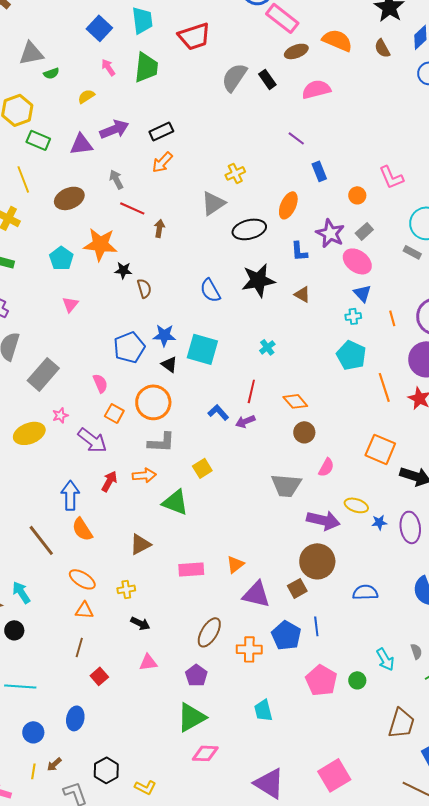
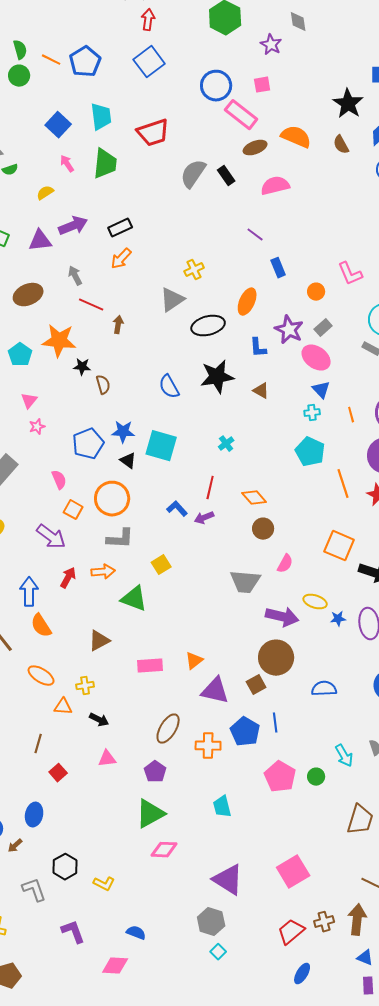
pink star: (60, 415) -> (37, 427), moved
orange triangle: (84, 610) -> (63, 707), moved
brown arrow: (54, 764) -> (15, 846), moved

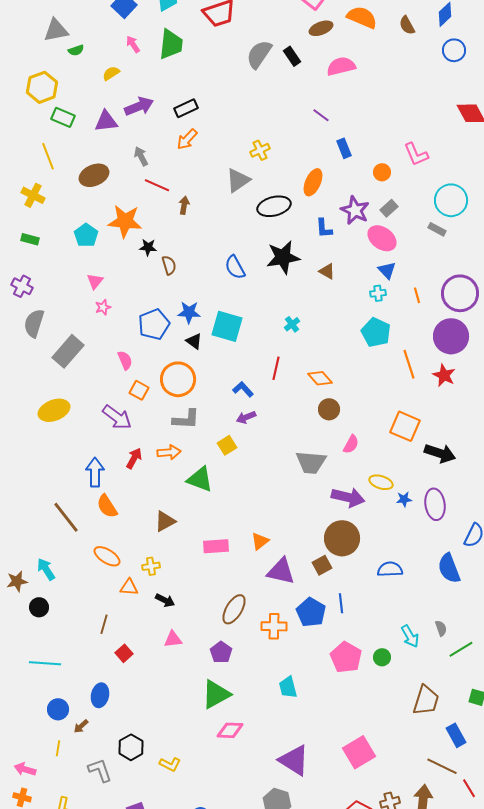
purple arrow: (204, 518) -> (246, 417), moved

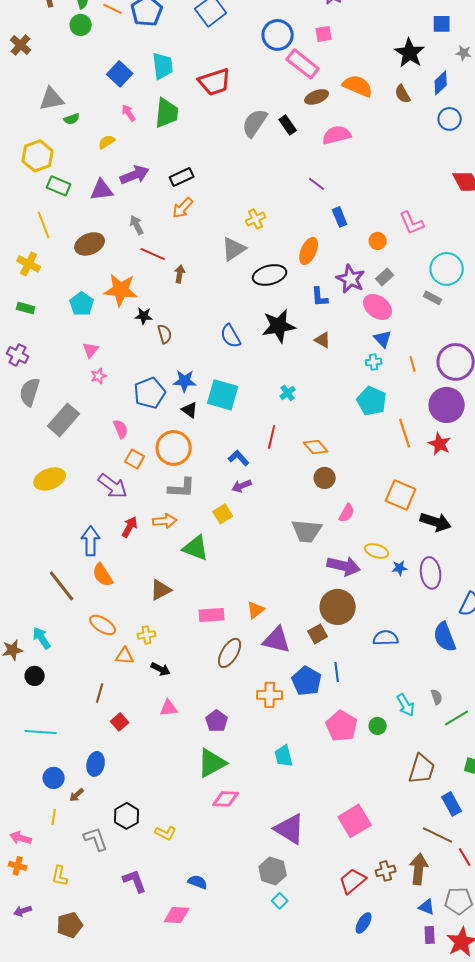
brown ellipse: (234, 609) -> (230, 653), moved

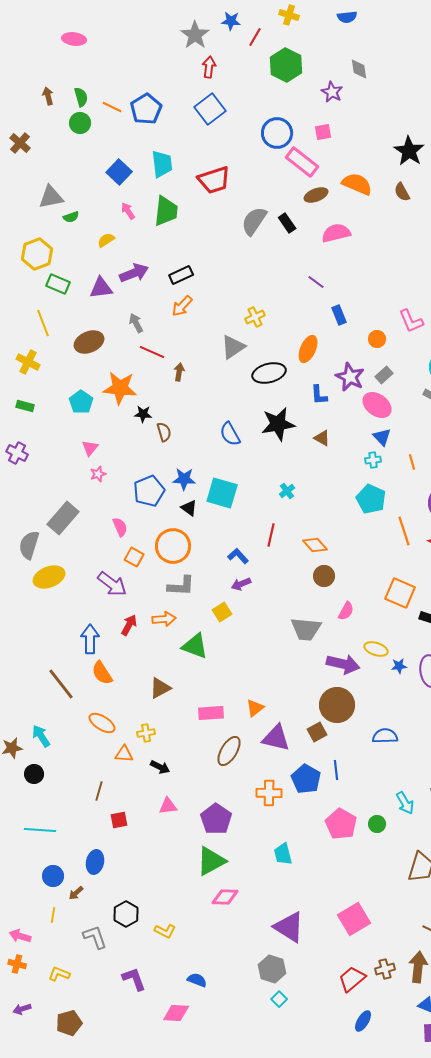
gray semicircle: (30, 392) -> (29, 545), moved
purple pentagon: (217, 721) -> (216, 819), size x1.4
red square: (120, 722) -> (119, 820), turned 30
yellow L-shape: (60, 876) -> (59, 974), turned 100

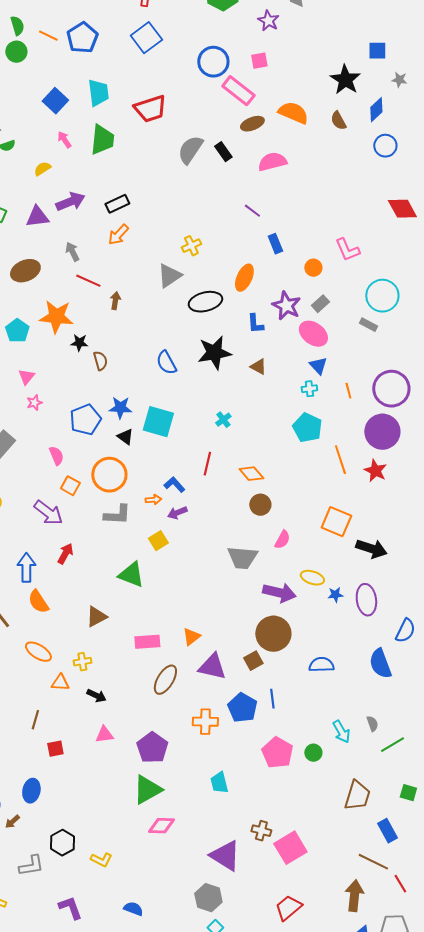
orange arrow: (164, 619) -> (153, 500), moved, size x0.7
gray L-shape: (95, 937) -> (31, 866), turned 100
brown cross: (385, 969) -> (261, 831), moved, turned 30

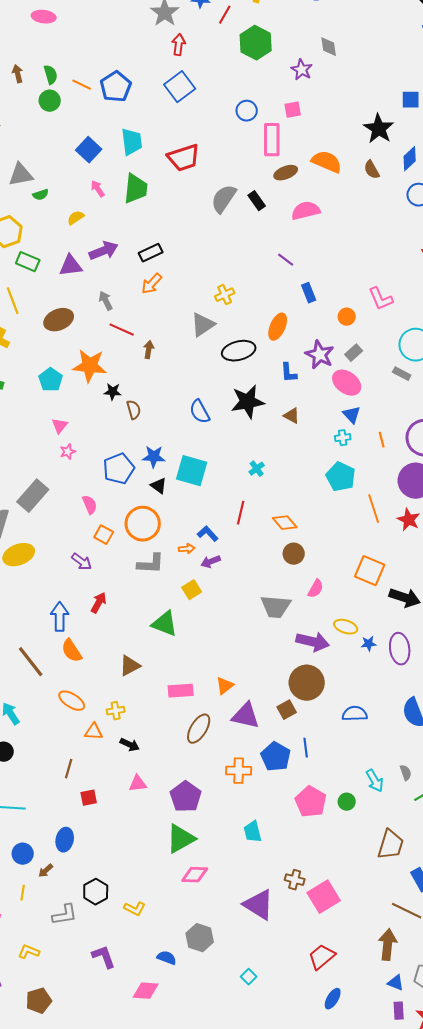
blue circle: (213, 62) -> (247, 111), size x0.7
pink rectangle: (238, 91) -> (272, 140), turned 52
purple arrow: (48, 513) -> (82, 562), size x0.7
gray hexagon: (208, 898) -> (200, 938), moved

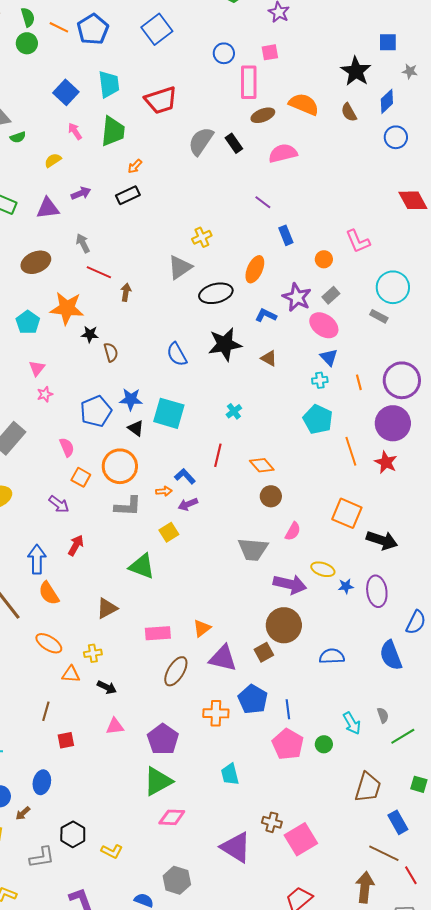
purple arrow: (104, 251) -> (81, 193), size x0.7
orange arrow: (152, 284) -> (135, 166), moved, size x0.7
blue L-shape: (289, 373) -> (266, 315), turned 120
blue line: (306, 748) -> (288, 709), moved

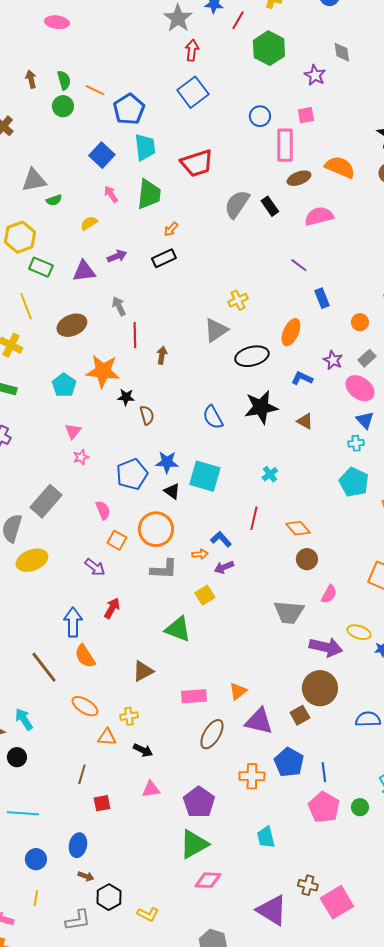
blue pentagon: (93, 29) -> (129, 109), moved
red line: (99, 272) -> (135, 335), turned 65
purple star: (297, 297) -> (333, 360), size x0.7
brown arrow: (23, 813) -> (86, 876), moved, turned -119

